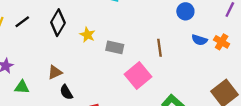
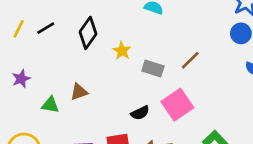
brown line: (160, 48) -> (190, 60), moved, turned 48
green triangle: (22, 87) -> (50, 105), moved
black semicircle: (66, 92) -> (140, 113), moved, turned -91

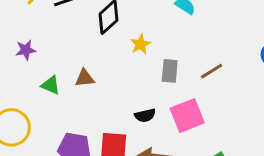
gray rectangle: (153, 69) -> (170, 71), turned 65

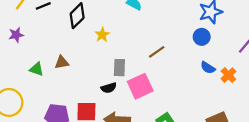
purple star: (26, 50) -> (16, 35), moved
gray rectangle: (170, 71) -> (119, 68), moved

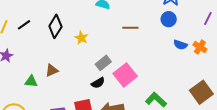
brown line: (157, 52) -> (130, 28), moved, turned 49
gray rectangle: (119, 68) -> (103, 63), turned 63

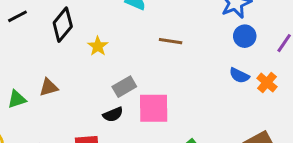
blue circle: (169, 19) -> (245, 36), moved
pink square: (125, 75) -> (154, 108), turned 30
green triangle: (31, 81) -> (17, 99), turned -32

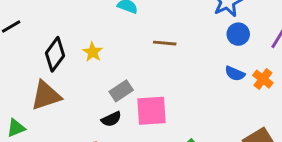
black diamond: (63, 25) -> (55, 54), moved
brown triangle: (49, 87) -> (46, 96), size x1.6
green triangle: (17, 99) -> (16, 128), moved

